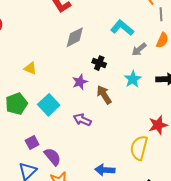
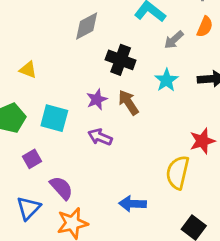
black cross: (99, 63) -> (121, 60), size x1.5
purple star: (80, 82) -> (97, 99), moved
cyan square: (49, 105) -> (54, 118), turned -30
purple square: (32, 142) -> (32, 159), moved

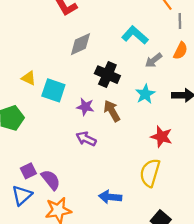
purple star: (97, 99) -> (85, 107), turned 30
cyan square: (54, 118) -> (53, 90), moved
red star: (202, 141) -> (162, 137), moved, turned 30
purple square: (32, 159) -> (28, 171), moved

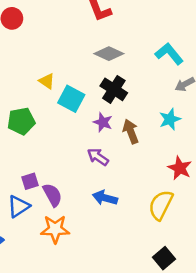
gray diamond: (80, 44) -> (109, 54), turned 40
black cross: (107, 75) -> (114, 89), moved
blue arrow: (110, 197) -> (105, 198), moved

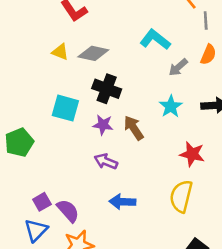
yellow triangle: (47, 81) -> (60, 52), moved

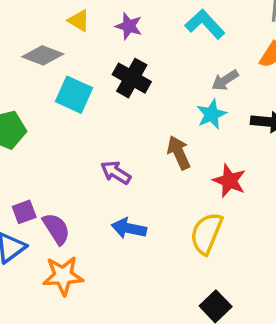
gray diamond: (93, 53) -> (43, 55), moved
gray arrow: (178, 67) -> (225, 80), moved
purple star: (103, 125) -> (129, 26), moved
brown arrow: (134, 128) -> (179, 153), moved

